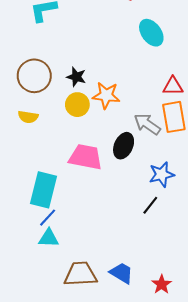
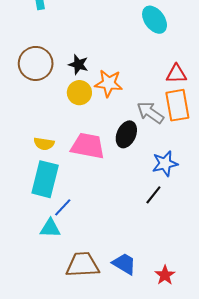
yellow semicircle: (28, 117) -> (44, 144), moved
blue line: (48, 218) -> (63, 207), moved

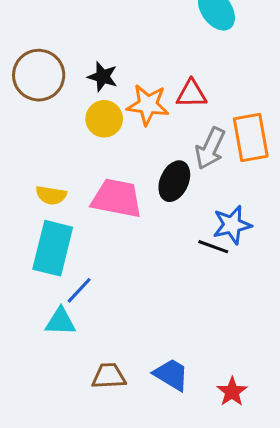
red triangle: (176, 74) -> (191, 94), moved
gray arrow: (150, 112) -> (210, 148), turned -100
black line: (153, 195) -> (213, 247), moved, turned 72
brown trapezoid: (83, 265) -> (109, 376), size x0.7

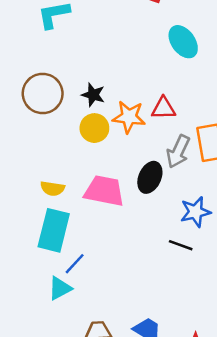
black line: (213, 247) -> (181, 245), moved
cyan triangle: (60, 322) -> (60, 288), turned -30

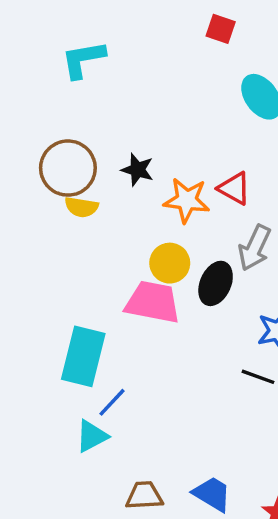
red triangle: (163, 108) -> (234, 188), turned 30
yellow circle: (94, 128) -> (170, 263), moved
yellow semicircle: (52, 188) -> (81, 207), moved

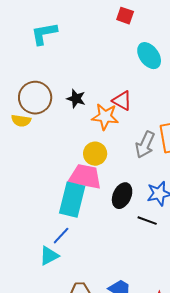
red triangle: (234, 188) -> (122, 101), moved
yellow semicircle: (81, 207) -> (21, 121), moved
black ellipse: (216, 283) -> (122, 196), moved
cyan rectangle: (83, 356) -> (72, 200), moved

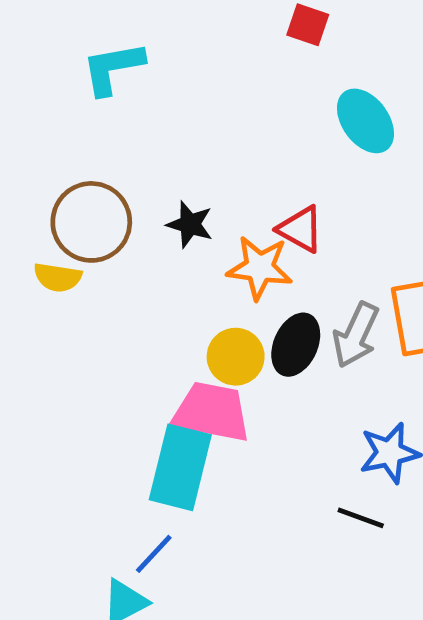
black ellipse: (122, 196) -> (296, 345), moved

